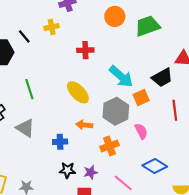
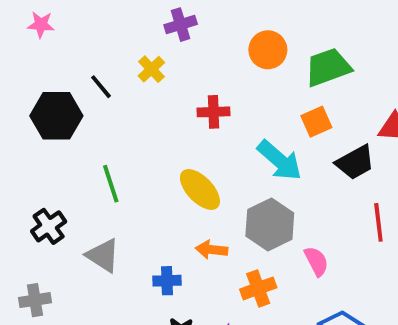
yellow cross: (52, 27) -> (151, 69), turned -32
orange square: (141, 98) -> (316, 122), moved

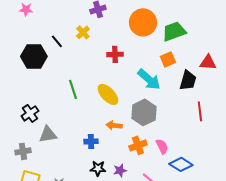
orange circle: (268, 50) -> (143, 22), size x1.4
black trapezoid: (355, 162) -> (188, 80), turned -45
green line: (111, 184) -> (73, 89), moved
gray triangle: (103, 255) -> (48, 134), moved, turned -42
pink semicircle: (316, 261) -> (162, 146), moved

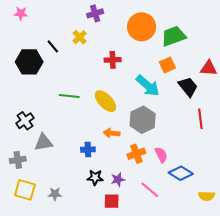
black trapezoid: (188, 80) -> (188, 87), turned -55
green line: (73, 89) -> (69, 96), turned -66

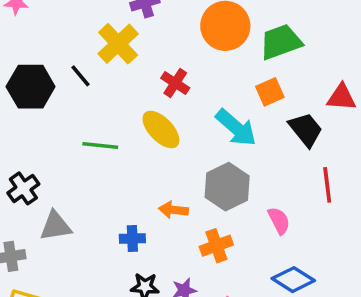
yellow cross: (80, 37) -> (118, 44), size x1.6
black line: (53, 46) -> (81, 76), moved
red cross: (113, 60) -> (175, 83), turned 35
yellow ellipse: (105, 101) -> (161, 129), moved
pink semicircle: (161, 155) -> (279, 221), moved

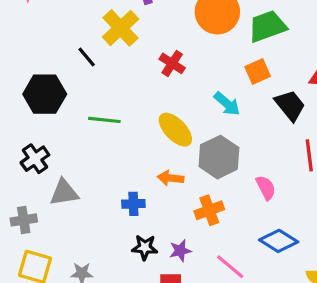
black hexagon: (31, 87) -> (45, 94), moved
cyan arrow: (236, 128) -> (227, 104), size x0.7
yellow ellipse: (161, 129) -> (175, 130), moved

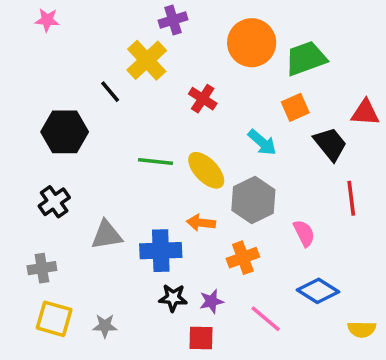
green line: (104, 120) -> (156, 162), moved
gray triangle: (64, 193) -> (107, 235), moved
blue cross: (133, 204) -> (161, 251), size x1.6

